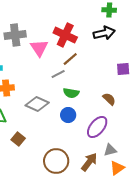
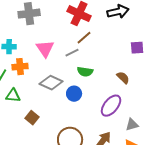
pink triangle: (39, 48) -> (45, 49), moved
blue circle: (68, 115) -> (74, 94), moved
gray triangle: (110, 150) -> (132, 125), moved

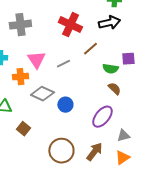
brown line: (84, 38) -> (90, 49), moved
orange cross: (20, 67) -> (20, 77), moved
green semicircle: (85, 72) -> (110, 69), moved

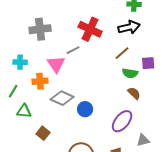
brown line: (90, 49) -> (122, 53), moved
gray line: (63, 64) -> (73, 50), moved

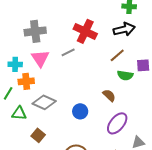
pink triangle: (56, 64) -> (40, 58), moved
orange cross: (40, 81) -> (26, 81), moved
brown semicircle: (134, 93) -> (109, 95), moved
gray diamond: (62, 98) -> (44, 102), moved

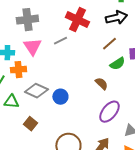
green semicircle: (125, 75) -> (117, 64), turned -42
blue circle: (80, 111) -> (60, 97), moved

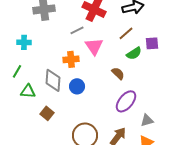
pink triangle: (32, 47) -> (94, 46), moved
orange cross: (18, 70) -> (71, 59), moved
gray diamond: (36, 91) -> (53, 80), turned 70

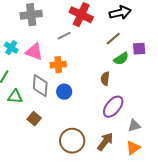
cyan cross: (24, 42) -> (11, 48), turned 32
pink triangle: (94, 46) -> (34, 52), moved, turned -36
brown semicircle: (118, 73) -> (105, 79), turned -128

